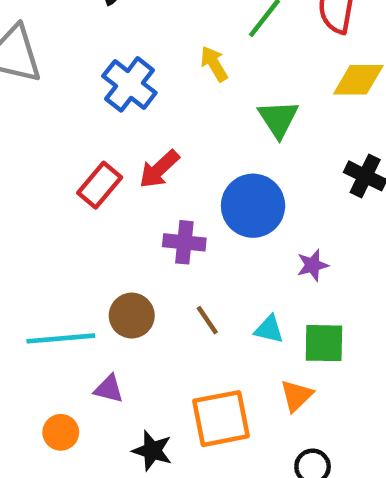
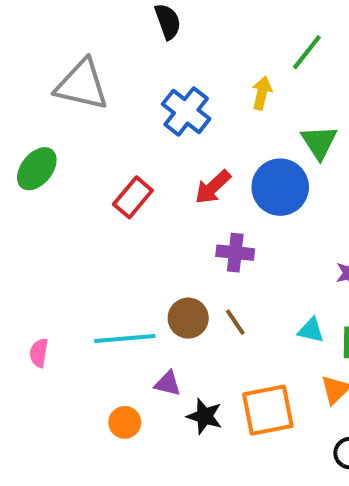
yellow arrow: (214, 64) -> (262, 93), turned 44
red rectangle: (100, 185) -> (133, 197), moved
blue circle: (253, 206) -> (280, 187), moved
brown line: (207, 320) -> (235, 322), moved
black star: (152, 451) -> (205, 416), moved

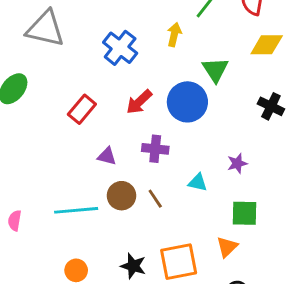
cyan triangle: (311, 330) -> (198, 182), moved
purple triangle: (168, 384) -> (107, 156), moved

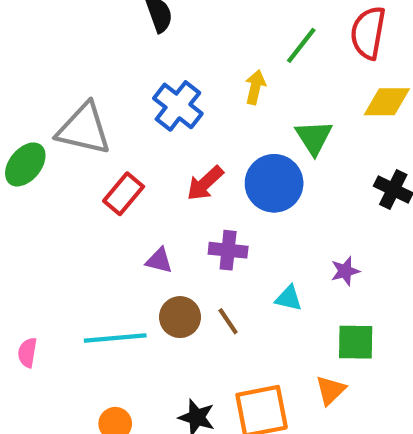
gray triangle: (45, 29) -> (84, 129), moved

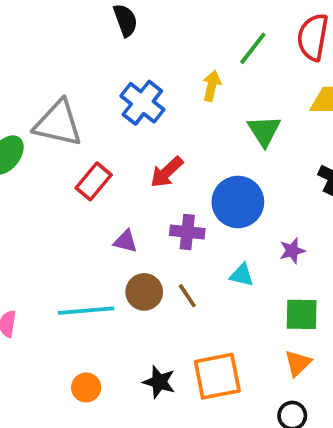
blue circle: (274, 183) -> (238, 202), moved
orange triangle: (331, 390) -> (298, 363), moved

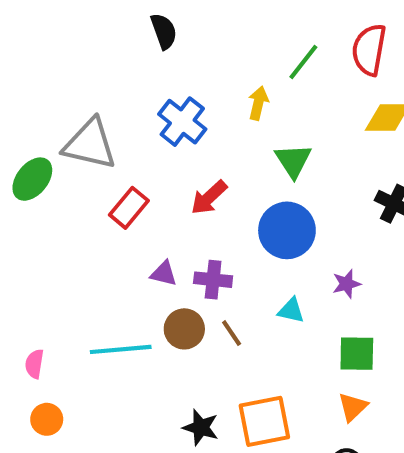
green triangle: (264, 131) -> (293, 161), moved
purple cross: (187, 232) -> (213, 280), moved
orange circle: (86, 387) -> (47, 419), moved

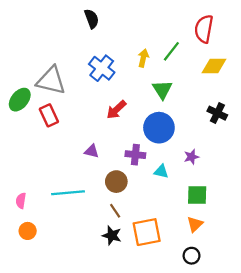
green line: (303, 62) -> (171, 51), moved
red rectangle: (129, 208) -> (49, 115), moved, turned -65
purple cross: (213, 280) -> (135, 155), moved
brown circle: (184, 329) -> (116, 182), moved
brown line: (232, 333) -> (115, 211), moved

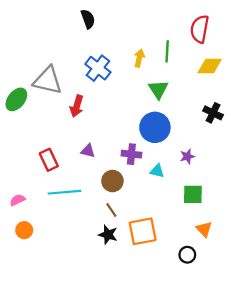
green line: (171, 51) -> (167, 51), turned -35
red arrow: (116, 110) -> (77, 106), moved, turned -30
red rectangle: (49, 115) -> (49, 160), moved
pink semicircle: (21, 201) -> (17, 200), turned 56
orange triangle: (195, 224) -> (204, 229), moved, turned -30

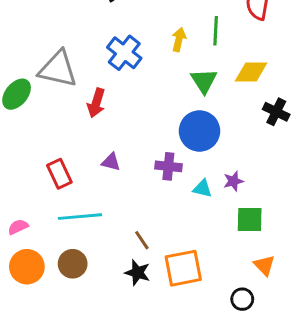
yellow diamond: (210, 66) -> (251, 72), moved
purple star: (187, 156) -> (233, 181), moved
brown circle: (112, 181) -> (73, 264), moved
orange circle: (24, 230) -> (27, 267), size x1.5

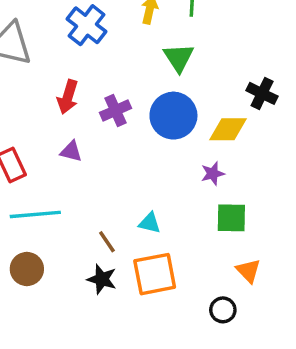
yellow diamond: (251, 72) -> (228, 129), moved
red arrow: (96, 103) -> (68, 97), moved
purple cross: (168, 166) -> (115, 110), moved, turned -30
cyan triangle: (202, 189) -> (150, 223), moved

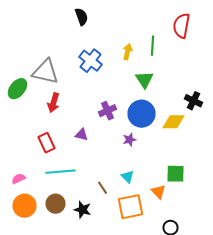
red arrow: (68, 97) -> (54, 103), moved
purple star: (213, 174) -> (130, 140), moved
cyan triangle: (150, 223) -> (128, 177), turned 32
orange triangle: (248, 271) -> (158, 192), moved
black star: (102, 279) -> (82, 210), moved

